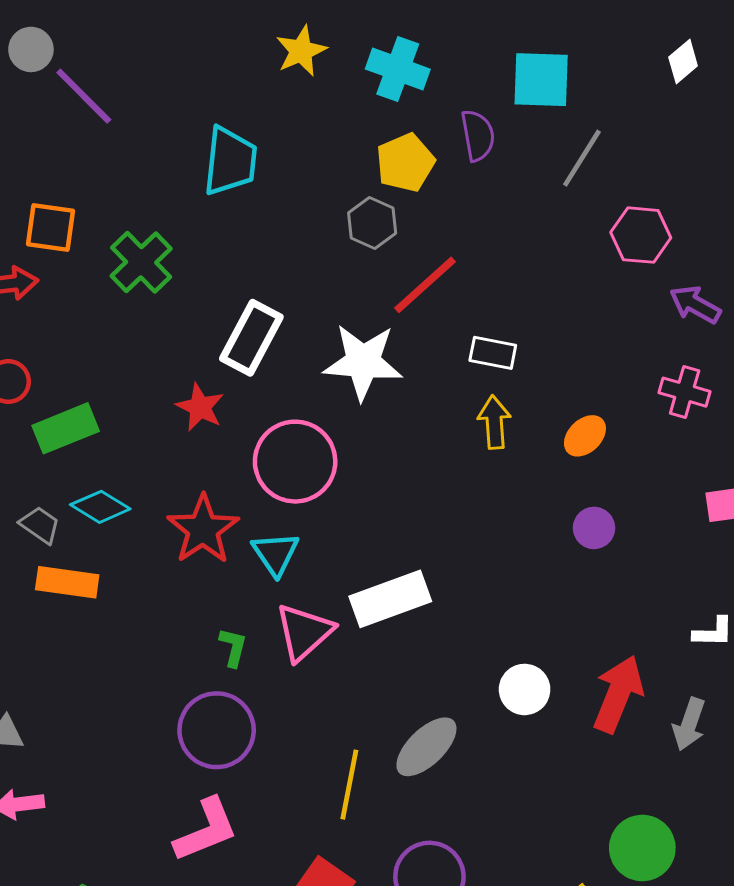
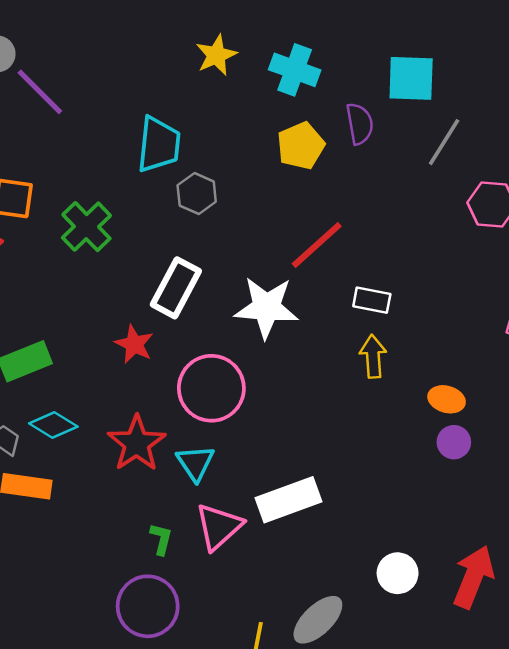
gray hexagon: (372, 223) -> (197, 194), moved
orange ellipse: (585, 436) -> (447, 399), moved, turned 60

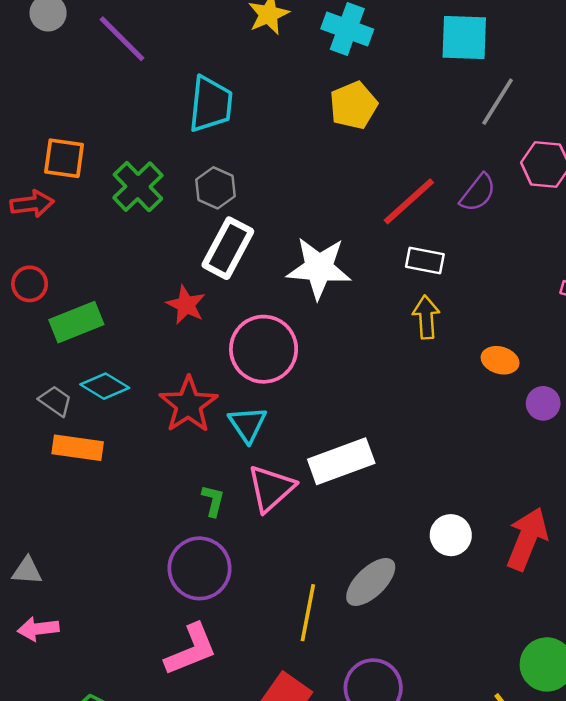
purple line: (40, 92) -> (122, 39), moved
purple semicircle: (360, 124) -> (478, 193), moved, turned 48
gray hexagon: (197, 194) -> (216, 188), moved
red line: (317, 245) -> (409, 201), moved
purple circle: (454, 442) -> (543, 403), moved

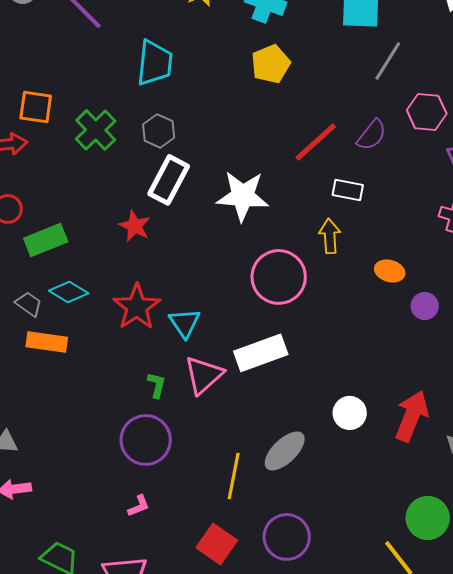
white rectangle: (425, 260) -> (348, 190), moved
pink circle: (264, 349) -> (279, 277), moved
pink L-shape: (191, 650) -> (139, 506), size x0.5

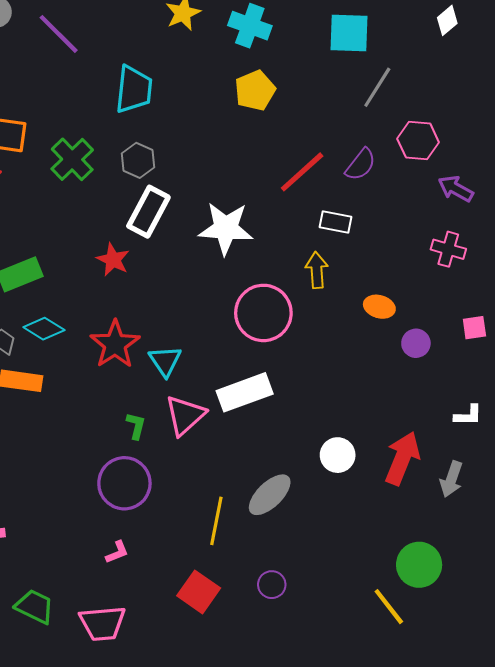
purple circle: (287, 537) -> (272, 585), size x0.6

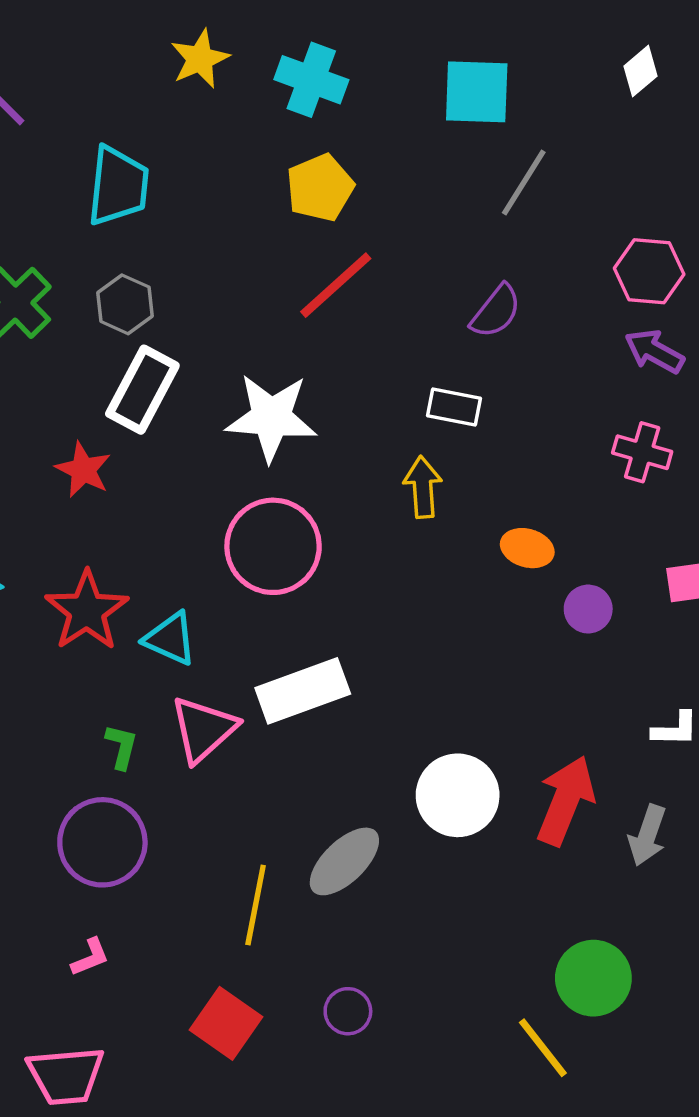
pink hexagon: (418, 141) -> (649, 271), moved
red line: (302, 172) -> (336, 285), moved
pink circle: (263, 313) -> (273, 546), moved
cyan triangle: (165, 361) -> (170, 639), turned -32
white circle: (338, 455) -> (458, 795), size x1.4

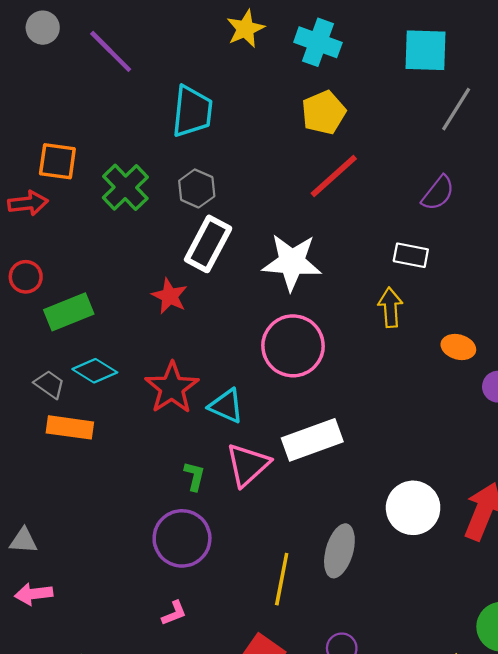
gray ellipse: (344, 861) -> (339, 551), turned -30

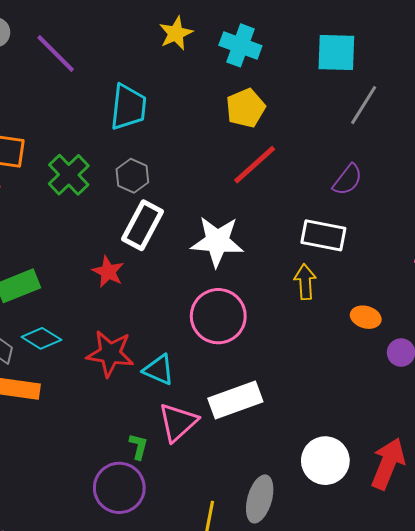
white rectangle: (411, 255) -> (323, 235), size x1.4
red star: (172, 388) -> (110, 354), turned -30
green L-shape: (194, 476) -> (138, 446), moved

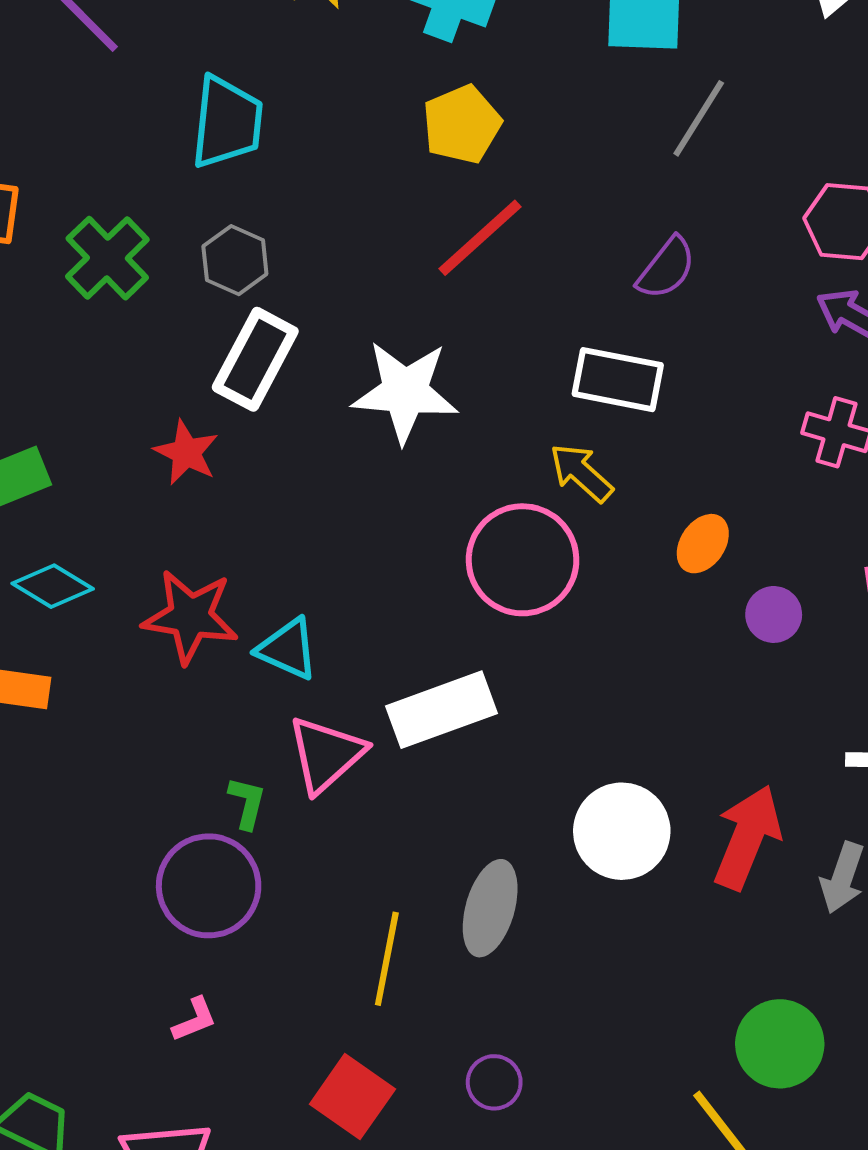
yellow arrow: (305, 282) -> (581, 473), turned -44
pink circle: (218, 316) -> (523, 560), moved
orange ellipse: (366, 317) -> (703, 544), turned -72

